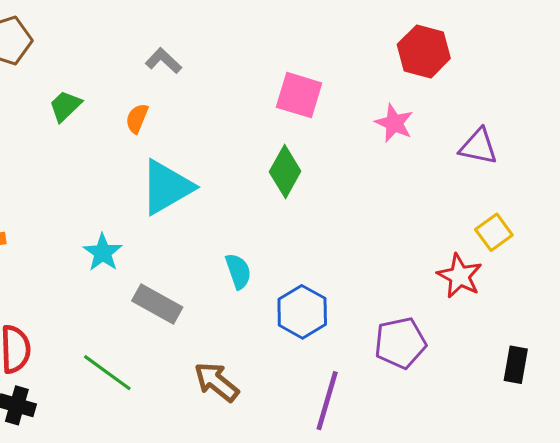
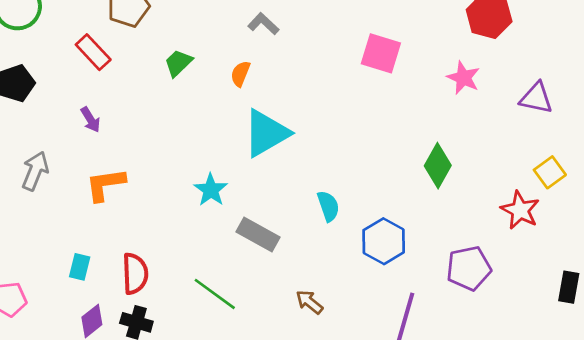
green diamond: (285, 171) -> (438, 166), moved
brown arrow: (216, 382) -> (309, 302), size x0.7

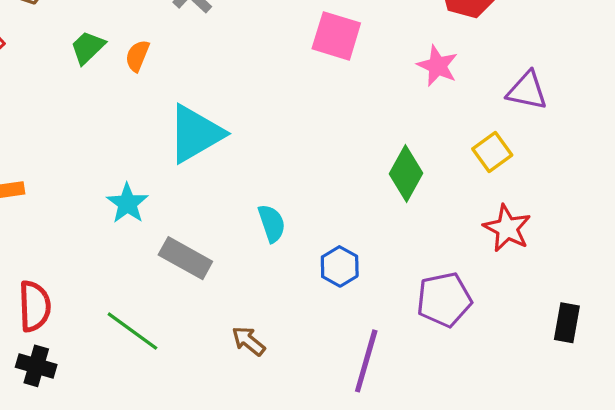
orange semicircle: (240, 74) -> (137, 56), moved
yellow square: (550, 172) -> (492, 152), moved
blue hexagon: (384, 241) -> (340, 266), size x0.7

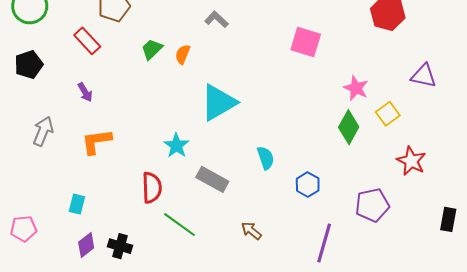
pink star: (438, 66) -> (356, 88), moved
yellow square: (492, 152) -> (388, 114), moved
red semicircle: (35, 306) -> (152, 188), moved

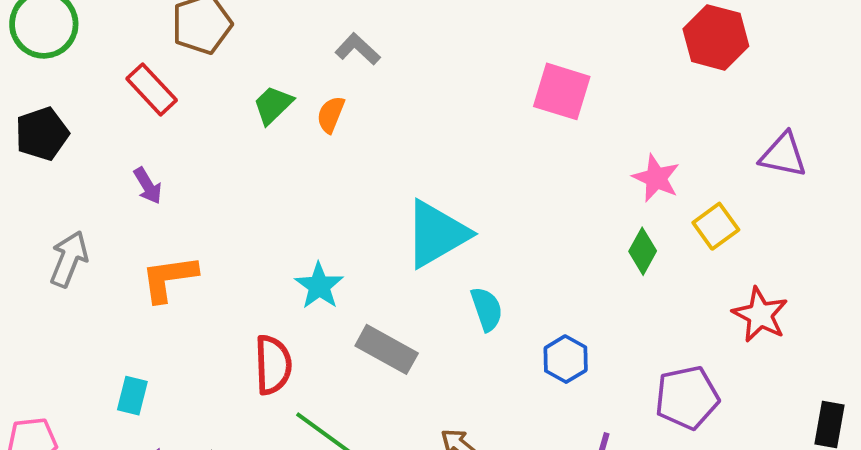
gray L-shape: (216, 19) -> (358, 49), moved
cyan triangle: (218, 102) -> (437, 234), moved
green diamond: (349, 127) -> (643, 251), size x0.7

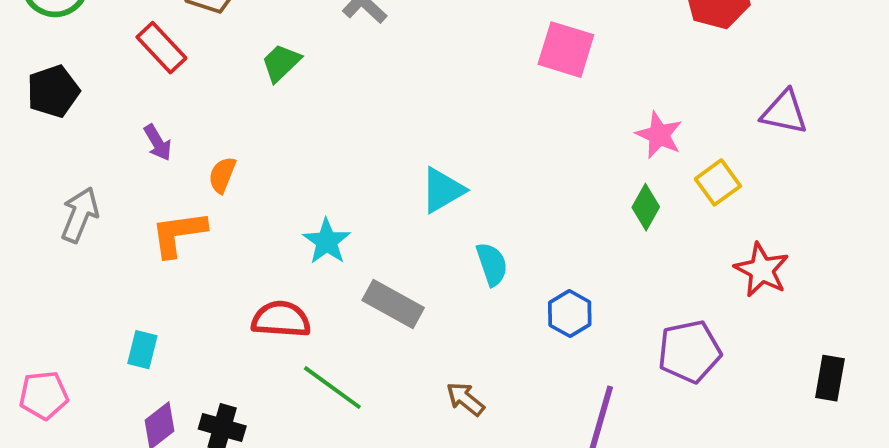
orange semicircle: (331, 115) -> (222, 175), moved
cyan triangle: (437, 234) -> (443, 190), size x0.7
red semicircle: (273, 365) -> (281, 319), turned -84

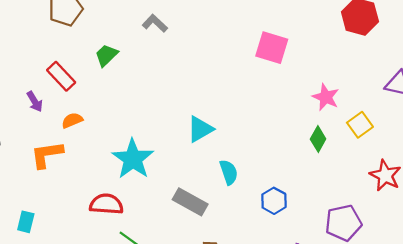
red rectangle: (161, 48) -> (61, 76), moved
orange semicircle: (222, 175) -> (72, 120), turned 45
cyan star: (327, 241) -> (133, 159), size x1.5
gray rectangle: (393, 304) -> (190, 202), moved

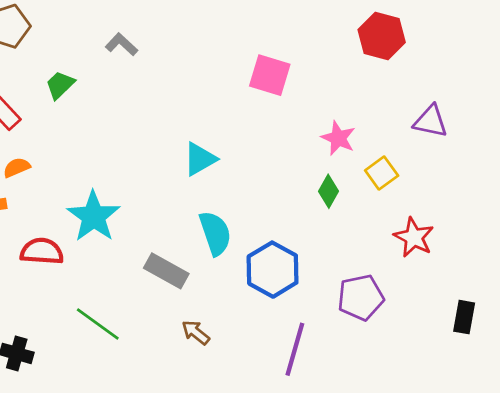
cyan triangle: (200, 129) -> (200, 159), moved
cyan semicircle: (229, 172) -> (215, 233), size x1.4
blue hexagon: (274, 201) -> (273, 270), size x1.6
red semicircle: (106, 204) -> (42, 251), moved

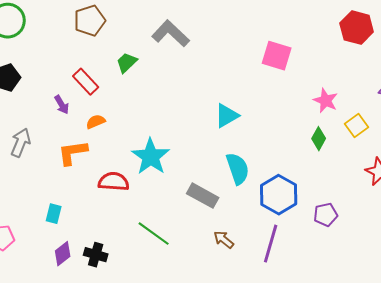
gray L-shape: (122, 44) -> (171, 34), size x1.6
purple pentagon: (361, 297) -> (326, 215), moved, size x0.7
purple line: (295, 349) -> (271, 244), moved

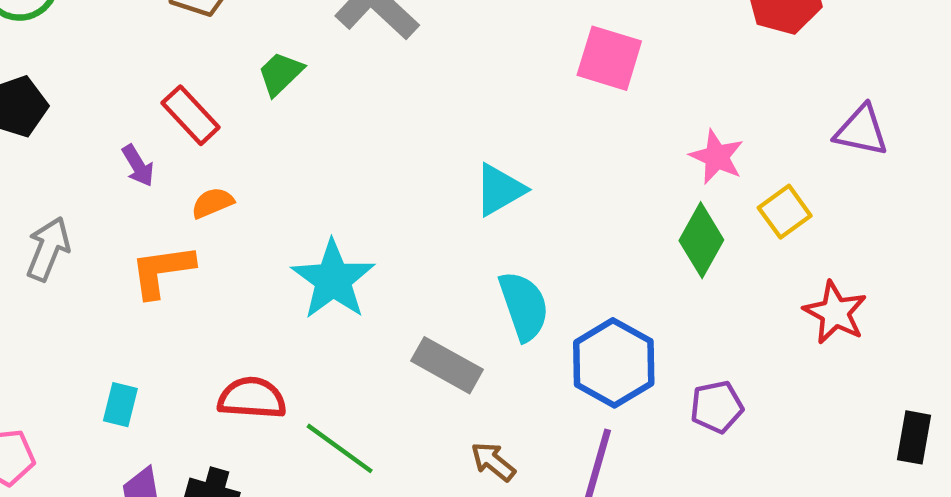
green diamond: (319, 139) -> (701, 240), size x1.4
red semicircle: (114, 182) -> (252, 398), moved

